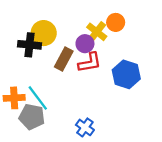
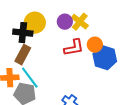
orange circle: (116, 22) -> (95, 45), moved
purple circle: (85, 44) -> (65, 22), moved
brown rectangle: (64, 59) -> (23, 55), moved

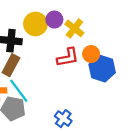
purple circle: (65, 22) -> (54, 20), moved
yellow circle: (35, 23) -> (35, 24), moved

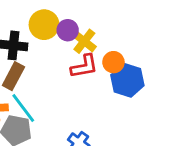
purple circle: (54, 20) -> (68, 30), moved
yellow cross: (74, 28) -> (84, 41), moved

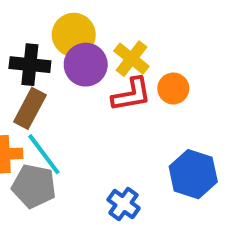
purple circle: (68, 30) -> (86, 65), moved, size x1.4
blue hexagon: (127, 80) -> (193, 174), moved

